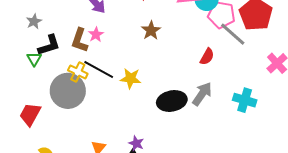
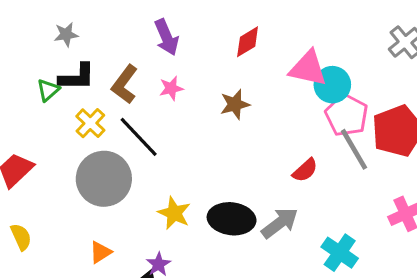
pink star: (96, 34) -> (171, 88), moved
yellow cross: (78, 72) -> (90, 123), moved
yellow star: (131, 78) -> (174, 213), moved
gray circle: (68, 91) -> (104, 179), moved

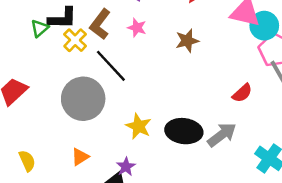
pink star: (171, 88) -> (137, 28), turned 30
yellow cross: (90, 123) -> (75, 40), moved
yellow semicircle: (21, 237) -> (27, 161), moved

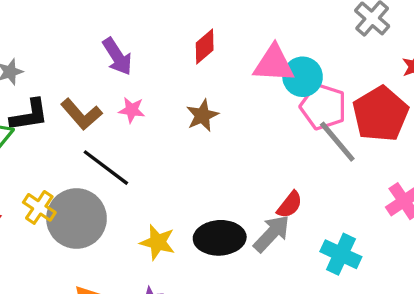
brown L-shape: (100, 24) -> (81, 114), turned -68
yellow cross: (75, 40) -> (39, 207), moved
red semicircle: (242, 93) -> (290, 205), moved

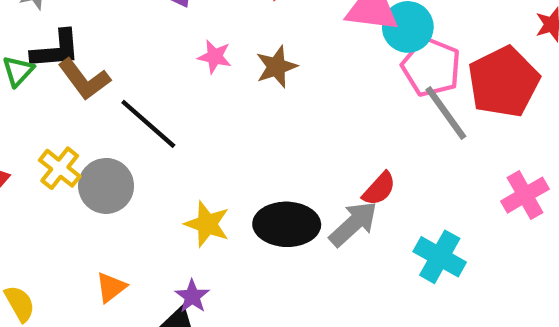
pink star: (132, 110) -> (215, 57), moved
brown L-shape: (81, 114) -> (84, 79), moved
gray circle: (76, 219) -> (106, 186), size x0.7

